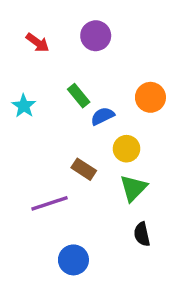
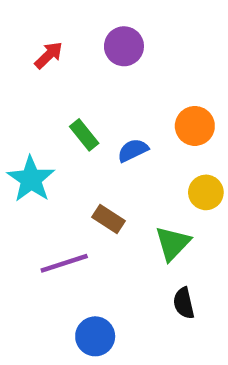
red arrow: (38, 43) -> (49, 55), turned -80
green rectangle: (79, 96) -> (84, 135), moved
cyan star: (24, 106) -> (31, 179), moved, size x1.5
yellow circle: (126, 149) -> (206, 192), moved

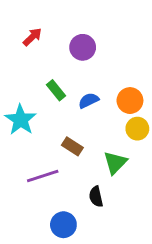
purple circle: (124, 46) -> (83, 47), moved
orange circle: (195, 126) -> (130, 101), moved
black semicircle: (184, 303) -> (96, 197), moved

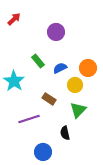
red arrow: (32, 37) -> (14, 19), moved
yellow circle: (137, 129) -> (75, 85), moved

